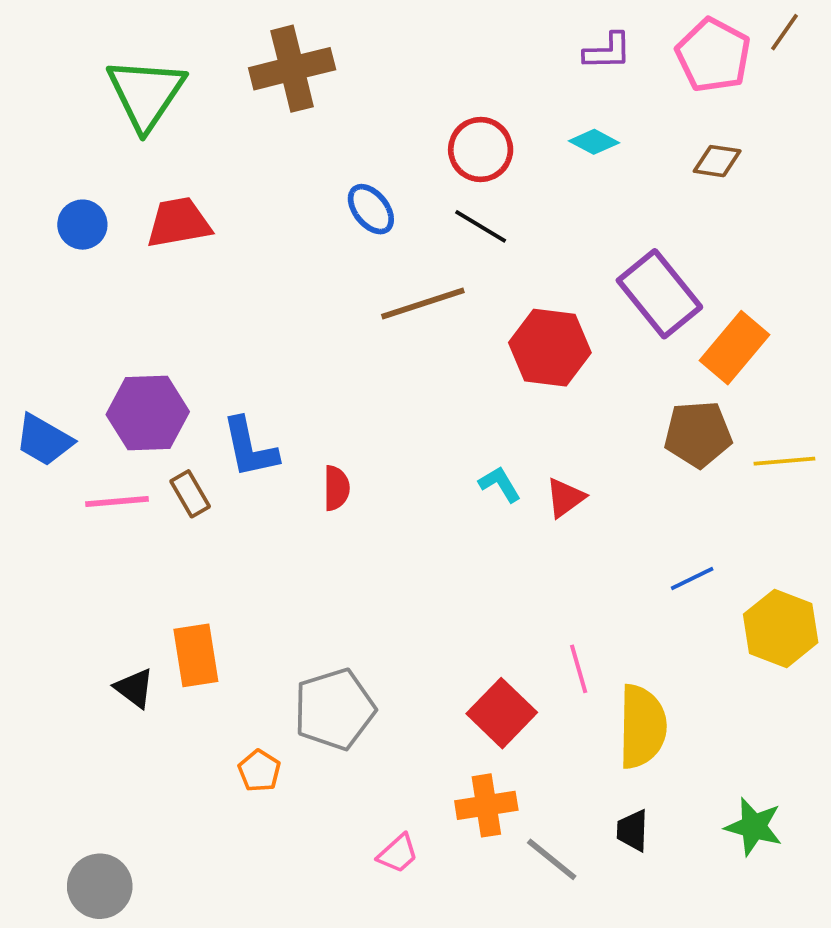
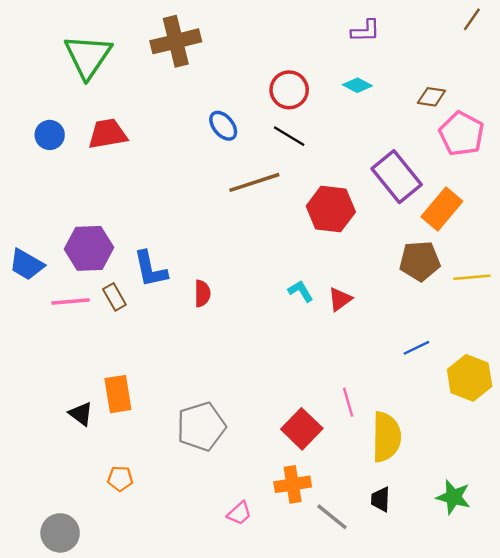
pink pentagon: (713, 55) -> (461, 134), moved
orange pentagon: (259, 771) -> (120, 479), moved, turned -30

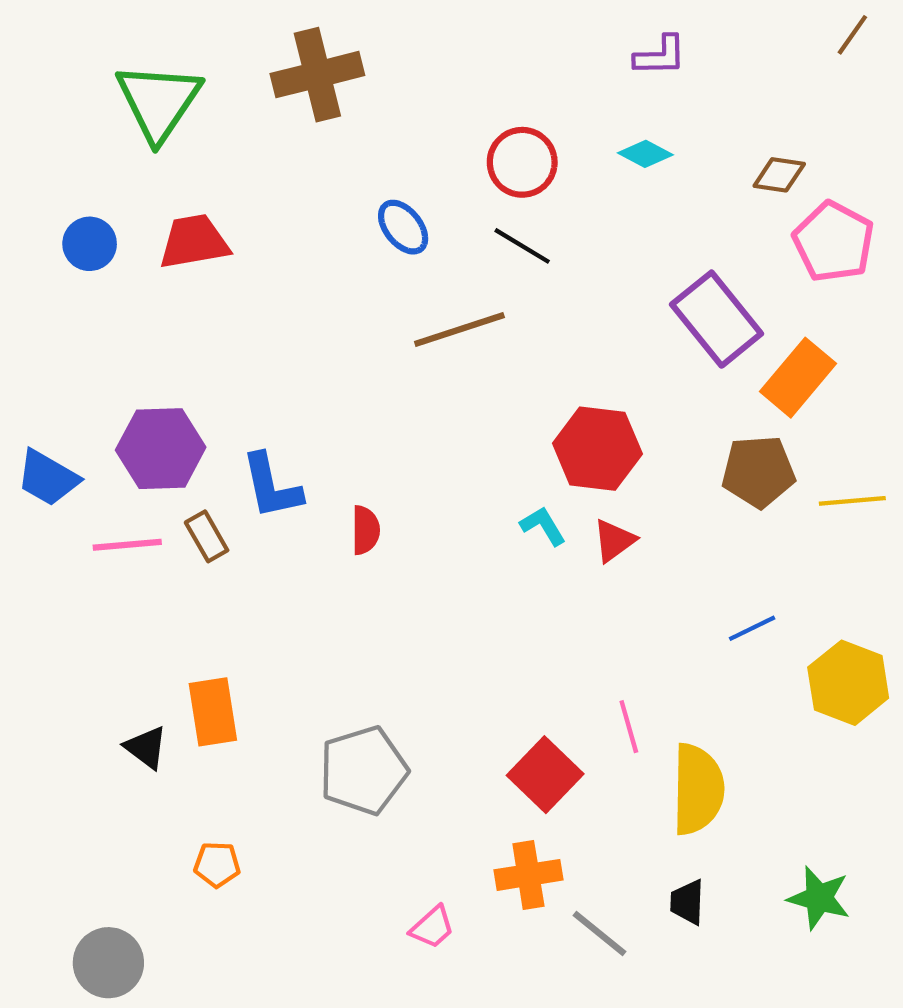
red hexagon: (331, 209) -> (597, 449), moved

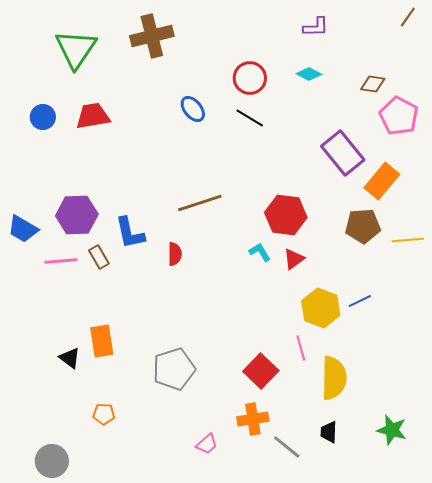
brown line: (459, 330) -> (200, 203), moved
yellow hexagon: (848, 683) -> (321, 308), moved

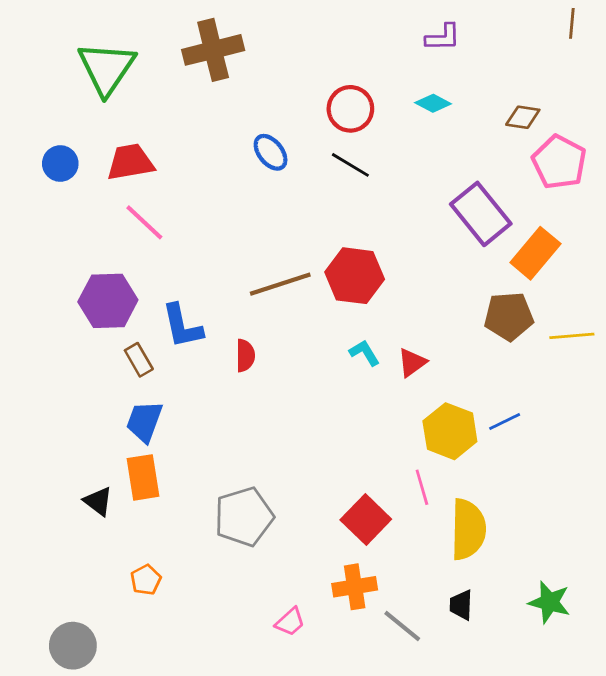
brown line: (408, 17) -> (572, 23), turned -30
red hexagon: (286, 215) -> (355, 276), moved
blue trapezoid: (23, 229) -> (144, 421), moved, turned 80
pink line: (61, 261) -> (144, 222), moved, turned 48
orange pentagon: (104, 414) -> (146, 580), turned -30

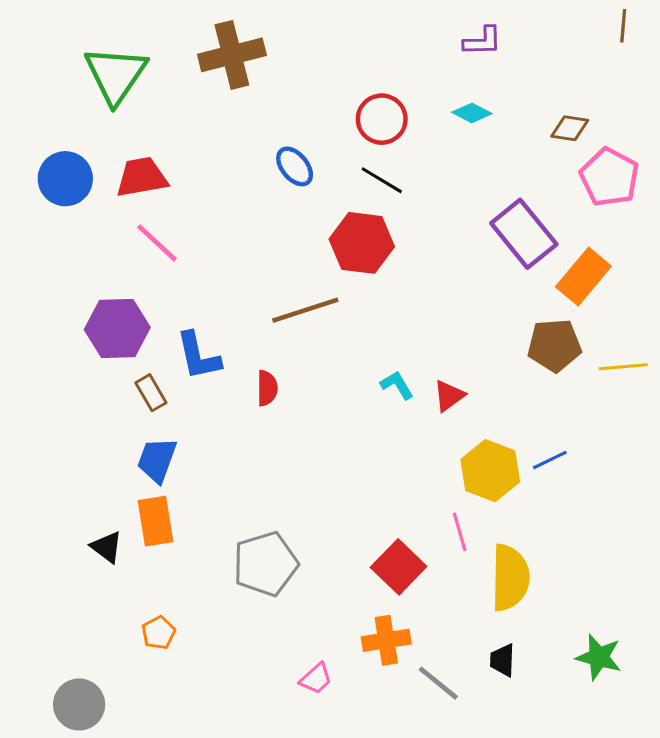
blue circle: (60, 164) -> (65, 179), size x1.4
red hexagon: (355, 276) -> (362, 243), moved

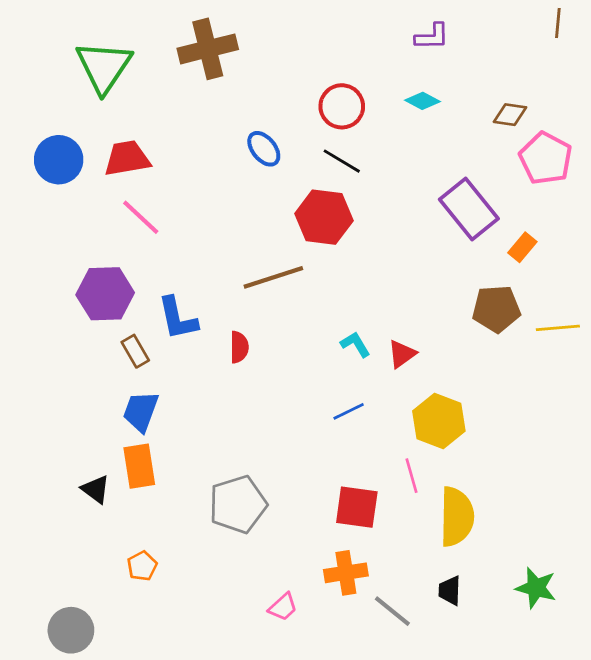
orange rectangle: (583, 277) -> (522, 247), size x0.6
blue line: (550, 460) -> (349, 411), moved
red square: (399, 567) -> (357, 507), turned -36

